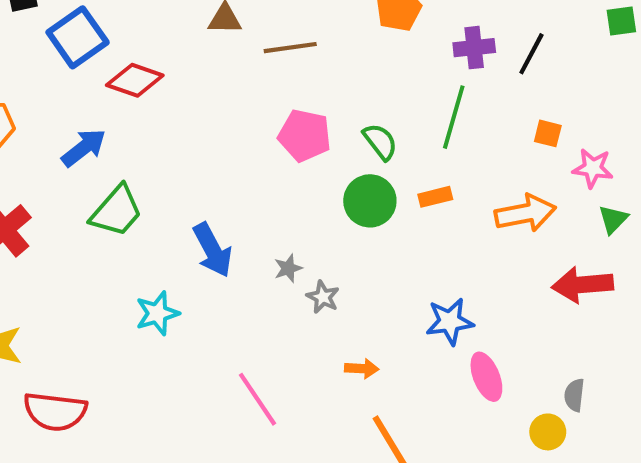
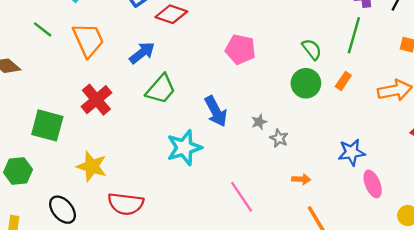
pink pentagon: (304, 135) -> (240, 49), moved
orange rectangle: (435, 197) -> (343, 81), turned -42
cyan star: (157, 313) -> (184, 148), size x1.4

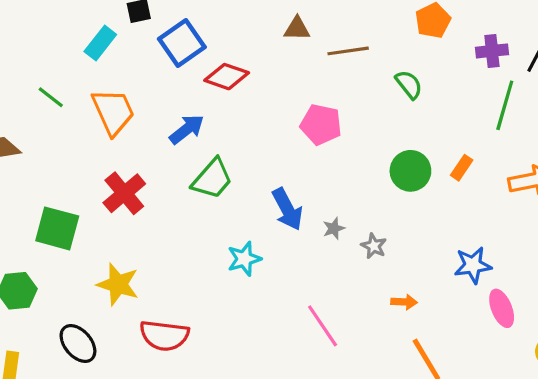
green line: (354, 35) -> (505, 105), moved
green semicircle: (312, 49) -> (409, 85), moved
gray star: (259, 122) -> (334, 228), moved
cyan star: (184, 148) -> (244, 259), size x0.7

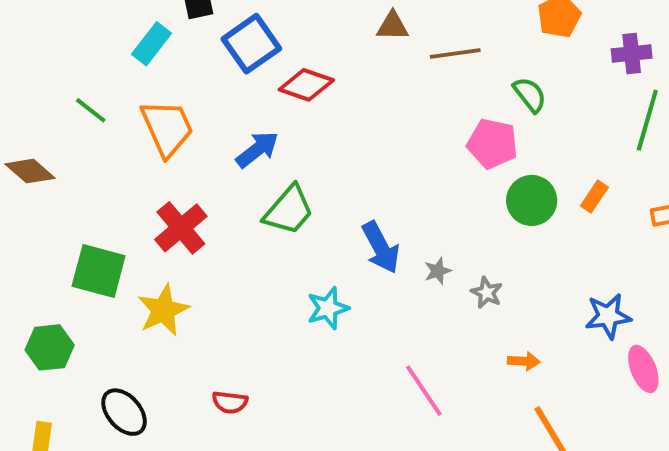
pink pentagon: (321, 125) -> (492, 144), moved
yellow star: (118, 284) -> (163, 310), moved, turned 30
red semicircle: (164, 336) -> (230, 402), size x0.6

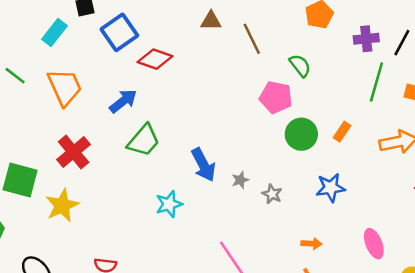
brown line: (455, 53) -> (252, 39), turned 72
blue star: (608, 316) -> (331, 188), moved
orange arrow: (524, 361) -> (312, 244), moved

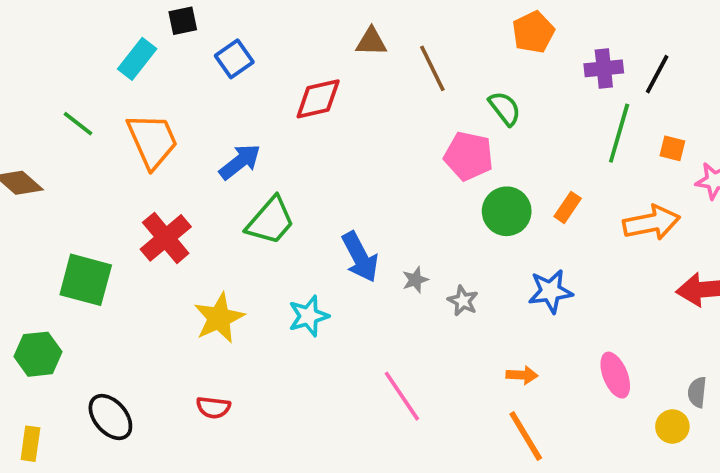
blue square: (119, 32) -> (234, 59), size x0.7
red diamond: (155, 59) -> (318, 99), moved, turned -32
yellow star: (62, 205) -> (219, 318), moved

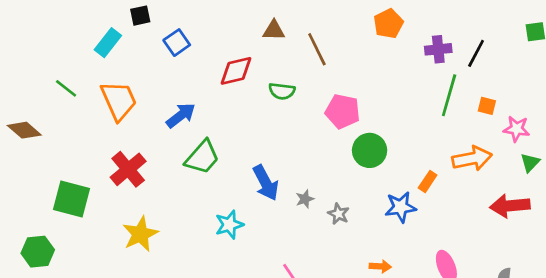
green semicircle: (505, 108) -> (282, 91), moved, turned 135
orange rectangle: (568, 207) -> (428, 181), moved
yellow star: (219, 318) -> (140, 234), moved

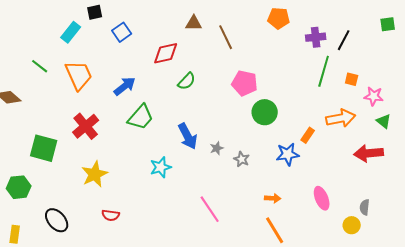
orange pentagon: (388, 24) -> (279, 18), turned 30
green semicircle: (282, 91) -> (187, 81), moved, turned -54
green triangle: (530, 163) -> (384, 121), turned -35

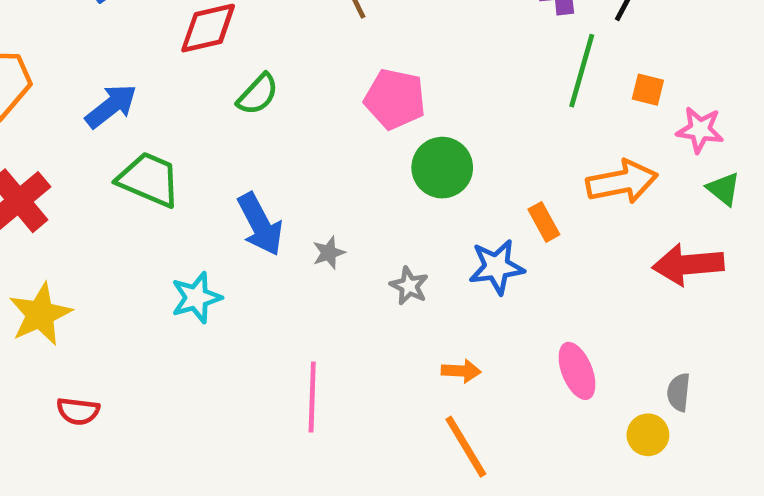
green trapezoid: (141, 117) -> (149, 179), turned -108
orange rectangle: (308, 135) -> (544, 222), turned -63
gray star: (242, 159) -> (409, 286), moved
pink line: (210, 209) -> (312, 397), turned 36

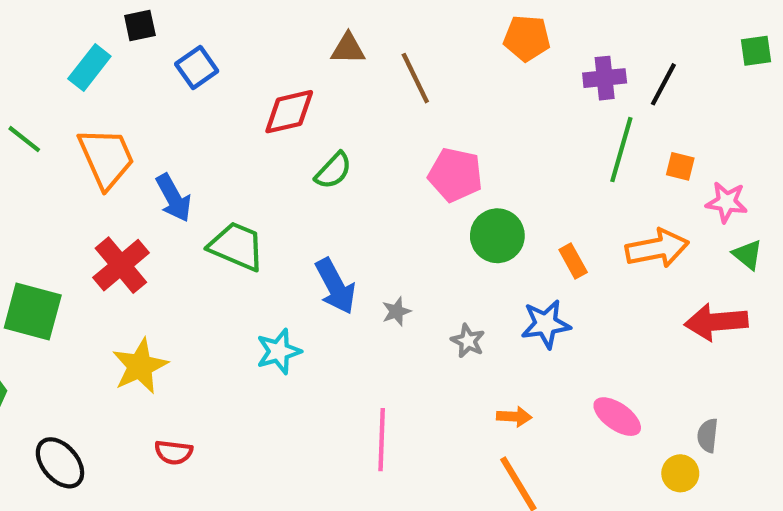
blue arrow: (111, 106) -> (174, 198), moved, turned 99
orange rectangle: (544, 222) -> (573, 261), moved
pink ellipse: (577, 371) -> (617, 417), turned -33

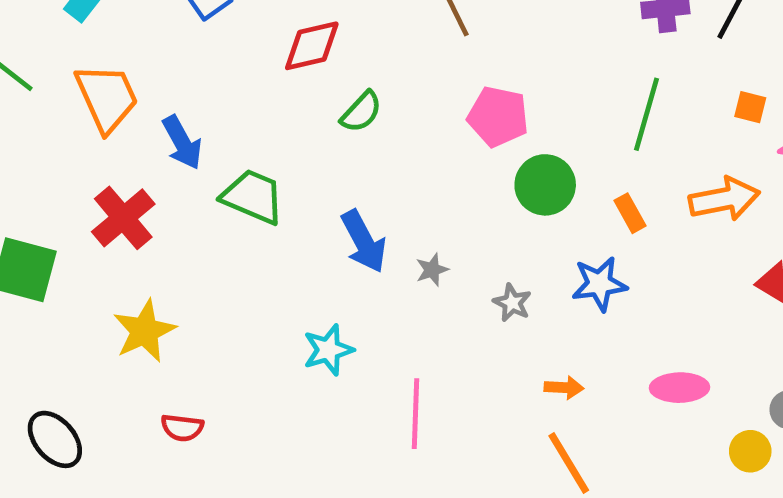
green line: (621, 150) -> (647, 114), moved
cyan star: (279, 351) -> (328, 350), moved
pink ellipse: (617, 417) -> (680, 388), turned -36

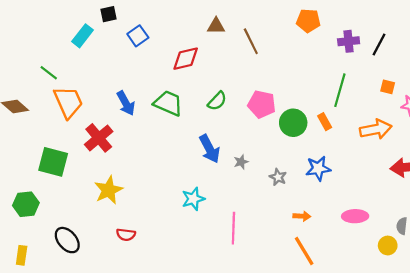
orange trapezoid: (107, 98) -> (68, 102), moved
green semicircle: (361, 112) -> (217, 101), moved
pink pentagon: (498, 117) -> (262, 104), moved
green trapezoid: (253, 197) -> (168, 103), moved
orange rectangle: (630, 213) -> (325, 122), moved

